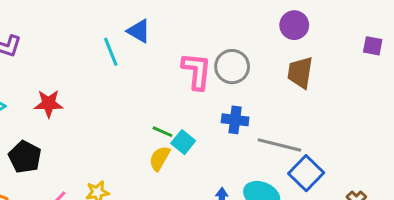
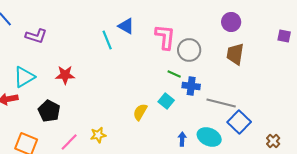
pink L-shape: (197, 71) -> (165, 37), moved
green line: (163, 132) -> (174, 74), moved
cyan square: (183, 142) -> (166, 101), moved

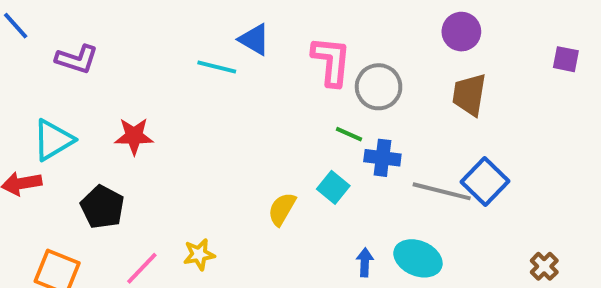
cyan line: (107, 40) -> (217, 67), turned -54
blue square: (239, 122) -> (485, 181), moved

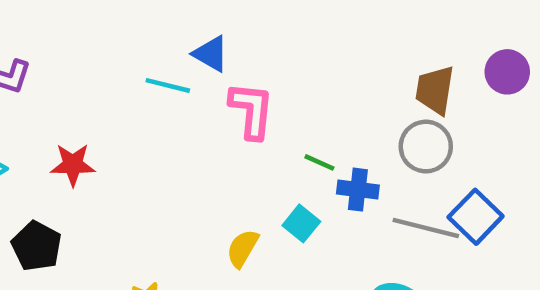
purple circle: (461, 32) -> (507, 72), moved
pink L-shape: (331, 61) -> (252, 110), moved
gray circle: (379, 87) -> (426, 147), moved
brown trapezoid: (469, 95) -> (435, 90), moved

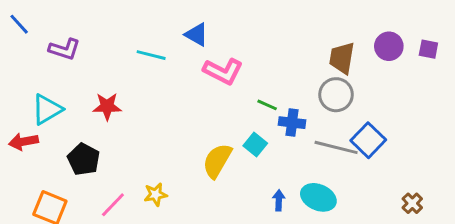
cyan line: (168, 85) -> (151, 55), moved
pink L-shape: (252, 110) -> (223, 71), turned 111
yellow semicircle: (242, 248) -> (217, 161), size x1.4

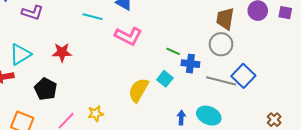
pink L-shape: (223, 71) -> (128, 36), moved

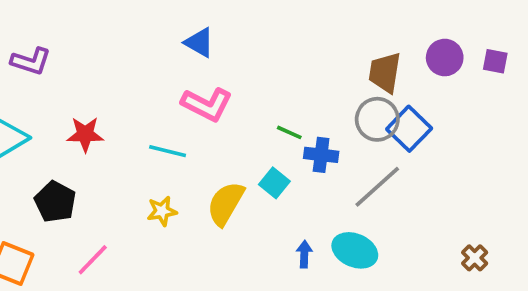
cyan line: (93, 17) -> (168, 151), moved
blue square: (243, 76) -> (409, 129), moved
gray line: (221, 81) -> (377, 187), turned -56
yellow star: (96, 114) -> (162, 211), moved

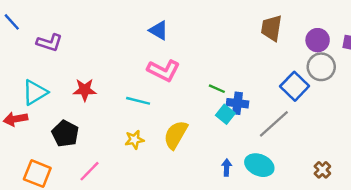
brown trapezoid: (385, 72) -> (271, 28), moved
gray circle: (377, 119) -> (321, 67), moved
cyan square: (274, 183) -> (225, 114), moved
brown cross: (475, 258) -> (322, 170), moved

